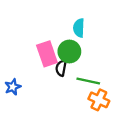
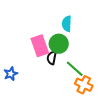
green line: (88, 81) -> (75, 69), turned 30

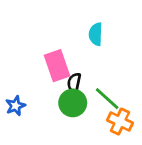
green circle: (59, 44) -> (73, 103), moved

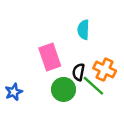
black semicircle: (74, 83) -> (78, 72), moved
orange cross: (120, 122) -> (105, 70), moved

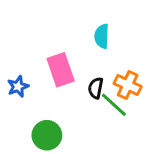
green circle: (64, 89) -> (47, 135), moved
blue star: (14, 92) -> (18, 86), moved

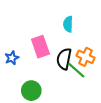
black semicircle: (96, 88) -> (64, 59), size x1.5

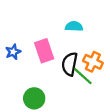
cyan semicircle: (68, 24) -> (74, 26), turned 91
blue star: (12, 58) -> (13, 52), moved

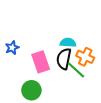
cyan semicircle: (74, 26) -> (68, 43), moved
pink rectangle: (44, 51) -> (41, 62), moved

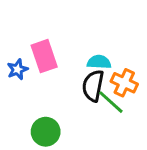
pink rectangle: (41, 62) -> (44, 56), moved

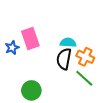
green line: (111, 102) -> (84, 78), moved

